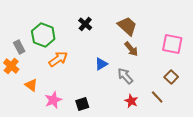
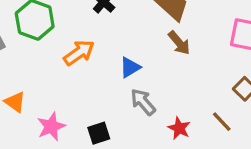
orange arrow: (58, 59) -> (79, 53), moved
gray arrow: (125, 76) -> (143, 102), moved

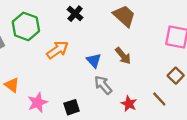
brown arrow: (179, 43) -> (123, 56), moved
blue triangle: (130, 67) -> (94, 60), turned -42

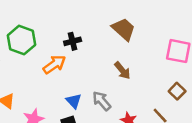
black cross: (75, 14) -> (73, 41), moved, turned 35
blue triangle: (94, 60) -> (74, 101), moved

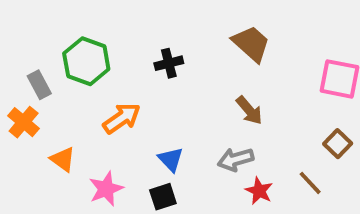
orange arrow: (54, 64) -> (122, 118), moved
gray arrow: (102, 101) -> (236, 159), moved, turned -65

